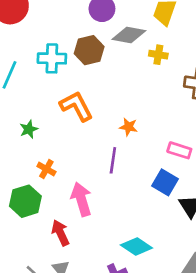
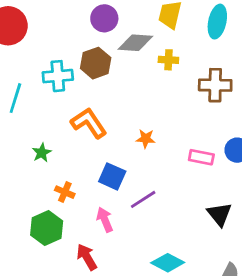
purple line: (113, 160) -> (143, 199), moved, turned 55
blue square: (165, 182) -> (112, 176), moved
pink arrow: (81, 199) -> (105, 220), size x0.7

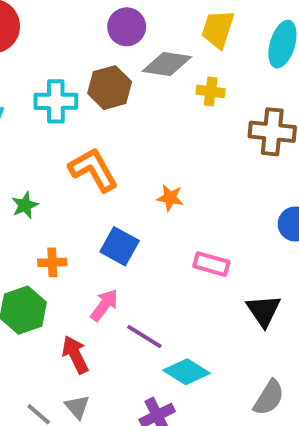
pink rectangle: (201, 157) -> (211, 264), moved
orange cross: (65, 192) -> (52, 262), turned -30
purple line: (143, 199) -> (144, 336), moved, turned 60
pink arrow: (105, 220) -> (104, 305), turned 55

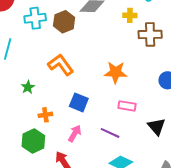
yellow cross: (211, 91) -> (130, 15), moved
cyan cross: (56, 101) -> (35, 18), moved
orange star: (170, 198) -> (116, 72), moved, size x1.6
purple line: (144, 336) -> (110, 133), moved

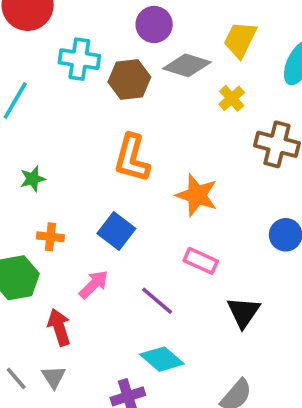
yellow cross: (130, 15) -> (232, 98), moved, turned 32
orange L-shape: (61, 65) -> (132, 158), moved, turned -144

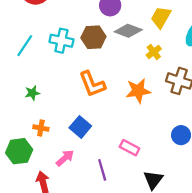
cyan cross: (79, 59) -> (61, 41), moved
orange L-shape: (132, 158) -> (92, 84), turned -40
orange star: (197, 195) -> (138, 91), moved, turned -30
purple line: (157, 301) -> (102, 170), turned 30

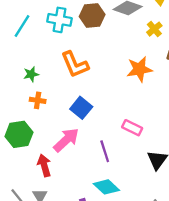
orange L-shape: (92, 84) -> (75, 64), moved
orange cross: (41, 128) -> (38, 100), moved
pink arrow: (65, 158) -> (66, 140), size x1.4

